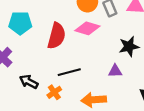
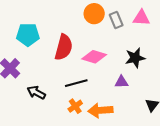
pink diamond: (87, 28) -> (94, 57), moved
orange cross: (54, 92) -> (75, 106), moved

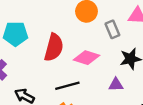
gray rectangle: (116, 20) -> (112, 29), moved

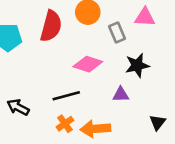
red semicircle: (54, 47) -> (51, 26), moved

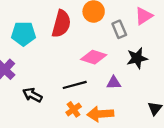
pink triangle: (145, 17) -> (144, 16), turned -36
purple triangle: (121, 95) -> (114, 83), moved

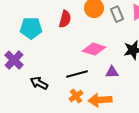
red semicircle: (61, 24) -> (65, 19), size x0.7
gray rectangle: (119, 29) -> (117, 14), moved

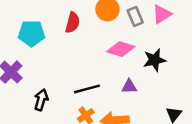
pink diamond: (94, 49) -> (121, 49), moved
black arrow: (39, 83) -> (41, 100), turned 78

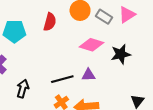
gray rectangle: (135, 17) -> (104, 17), turned -35
purple triangle: (129, 87) -> (88, 75), moved

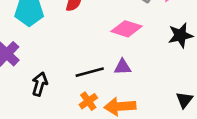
black star: (121, 54) -> (180, 35), moved

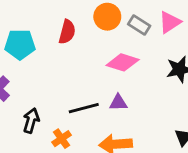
orange cross: (88, 101) -> (62, 139), moved

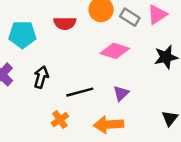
red semicircle: (67, 32) -> (65, 23), turned 75
purple triangle: (118, 103) -> (121, 93), moved, turned -42
black arrow: (31, 121) -> (41, 77), moved

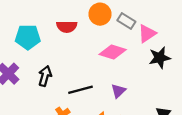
pink triangle: (157, 15) -> (147, 34), moved

